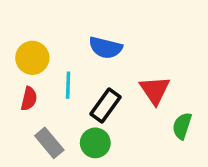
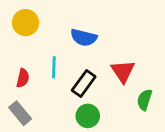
yellow circle: (32, 58) -> (26, 23), moved
gray rectangle: (49, 143) -> (20, 113), moved
green circle: (95, 143) -> (88, 116), moved

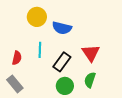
yellow circle: (26, 23) -> (37, 17), moved
green semicircle: (145, 100) -> (90, 80), moved

